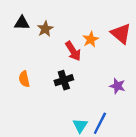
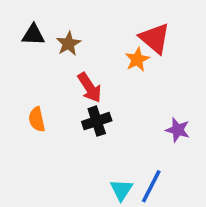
red triangle: (121, 34) -> (155, 38), moved
red arrow: (73, 51) -> (90, 88), moved

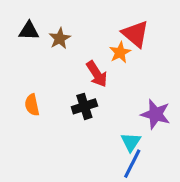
red arrow: (90, 88) -> (97, 74), moved
purple star: (178, 130) -> (156, 114), size x1.4
cyan triangle: (121, 190) -> (131, 142), moved

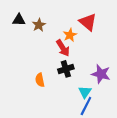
orange star: (120, 52) -> (70, 35), moved
orange semicircle: (32, 105) -> (40, 80), moved
black cross: (84, 106) -> (66, 69), moved

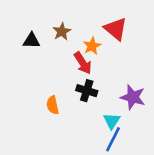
black triangle: (19, 20) -> (32, 41), moved
brown star: (39, 25) -> (62, 31), moved
black cross: (66, 69) -> (87, 91), turned 35

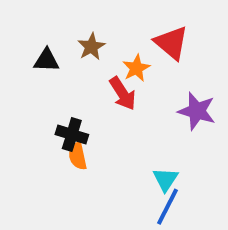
black cross: (87, 91) -> (72, 134), moved
purple star: (133, 97) -> (197, 111), moved

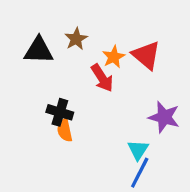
red triangle: (171, 43) -> (146, 55), moved
black triangle: (46, 60) -> (39, 50), size x1.4
purple star: (197, 111) -> (164, 117), moved

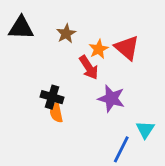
black triangle: (39, 50) -> (21, 28), moved
purple star: (164, 117) -> (111, 99), moved
cyan triangle: (138, 150) -> (145, 130), moved

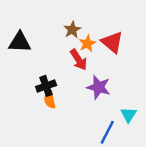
black triangle: (21, 28) -> (20, 42), moved
brown star: (66, 34) -> (72, 30), moved
black cross: (52, 97) -> (46, 86), turned -36

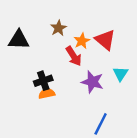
brown star: (72, 30) -> (58, 28), moved
orange semicircle: (50, 100) -> (47, 94), turned 91
cyan triangle: (129, 115) -> (120, 74), moved

